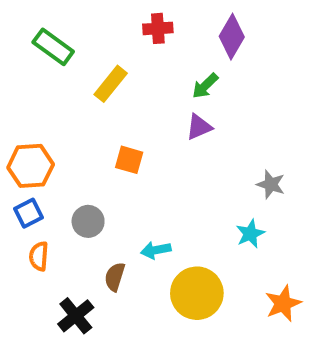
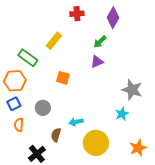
green rectangle: (53, 47) -> (28, 58), moved
gray star: (271, 184) -> (132, 90), size x1.5

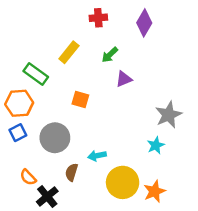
green arrow: (100, 42) -> (110, 55), moved
gray star: (132, 90) -> (169, 115), turned 30
gray circle: (43, 108) -> (55, 138), size x1.5
orange semicircle: (19, 125) -> (28, 177), moved, turned -48
orange star: (138, 148) -> (154, 191), moved

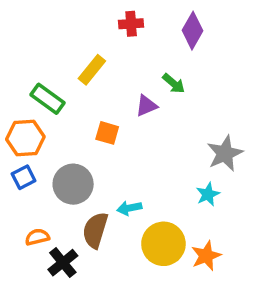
green arrow: (110, 55) -> (174, 83), moved, turned -96
purple triangle: (124, 79) -> (146, 106), moved
brown semicircle: (71, 172) -> (95, 230), size x1.5
orange semicircle: (28, 177) -> (37, 237), turned 120

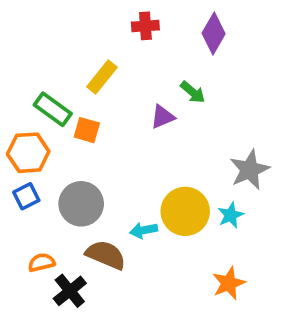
orange square: (107, 133) -> (87, 130), moved
brown semicircle: (95, 230) -> (106, 255), turned 96
yellow circle: (163, 244) -> (185, 211), moved

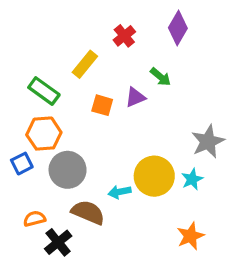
red cross: (145, 26) -> (124, 36), moved, turned -35
orange square: (87, 130) -> (102, 105), moved
orange hexagon: (28, 153) -> (44, 134), moved

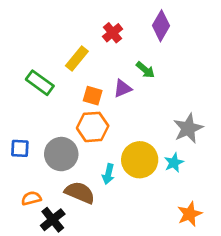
orange hexagon: (44, 134) -> (93, 127), moved
blue square: (22, 164) -> (20, 148), turned 30
cyan arrow: (120, 192) -> (108, 174), turned -66
orange star: (190, 236) -> (190, 214), moved

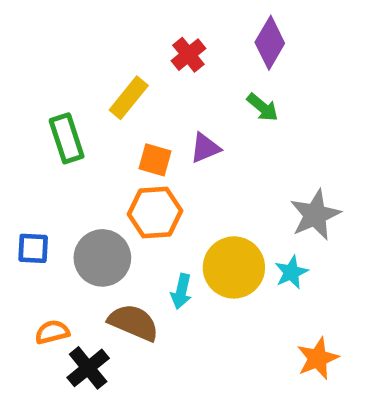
green arrow: (145, 70) -> (263, 107), moved
green rectangle: (40, 83) -> (67, 138), turned 36

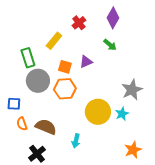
gray circle: (102, 258) -> (38, 81), moved
cyan arrow: (181, 291) -> (76, 141), moved
brown semicircle: (133, 322) -> (46, 127), moved
orange semicircle: (52, 332) -> (22, 124), moved, turned -96

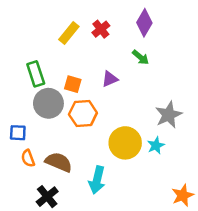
yellow rectangle: (54, 41) -> (69, 33), moved
orange square: (65, 67) -> (73, 84), moved
cyan arrow: (76, 141) -> (97, 180), size x1.5
orange star: (133, 150) -> (183, 195), moved

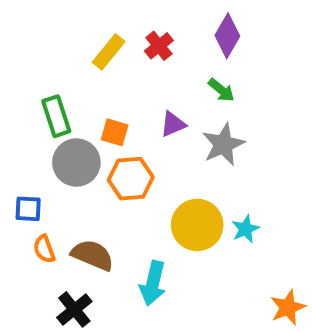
gray star: (169, 115) -> (223, 144), moved

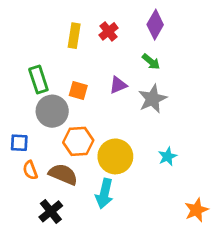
yellow rectangle: (109, 52) -> (74, 36), turned -30
orange hexagon: (131, 179) -> (78, 141), moved
yellow circle: (197, 225) -> (115, 156), moved

